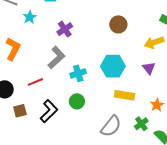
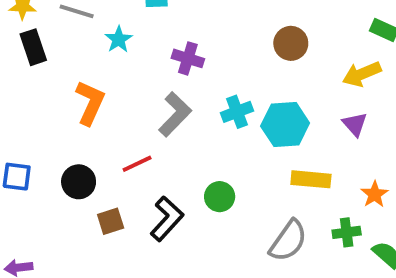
purple cross: (65, 29) -> (188, 58), turned -35
cyan cross: (78, 73) -> (237, 112), moved
green cross: (141, 124) -> (347, 232), turned 32

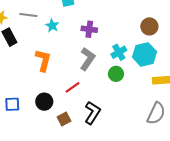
brown circle: (291, 43) -> (149, 26), moved
green circle: (220, 197) -> (116, 74), moved

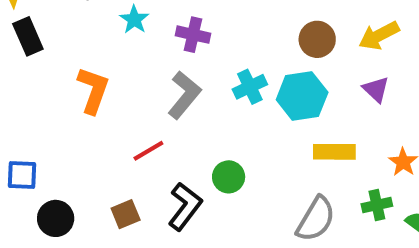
cyan star: (52, 26) -> (134, 20), moved
green circle: (116, 74) -> (229, 177), moved
black circle: (44, 102) -> (56, 218), moved

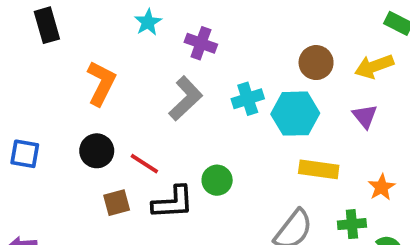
red line: (148, 151) -> (144, 164), moved, turned 56
black L-shape: (185, 206) -> (173, 202), turned 42
black circle: (56, 218) -> (97, 151), moved

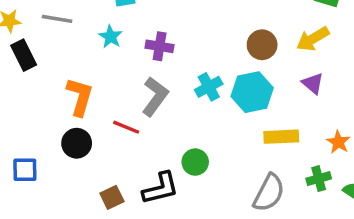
black circle: (97, 151) -> (77, 143), moved
red line: (144, 164) -> (126, 127), moved

